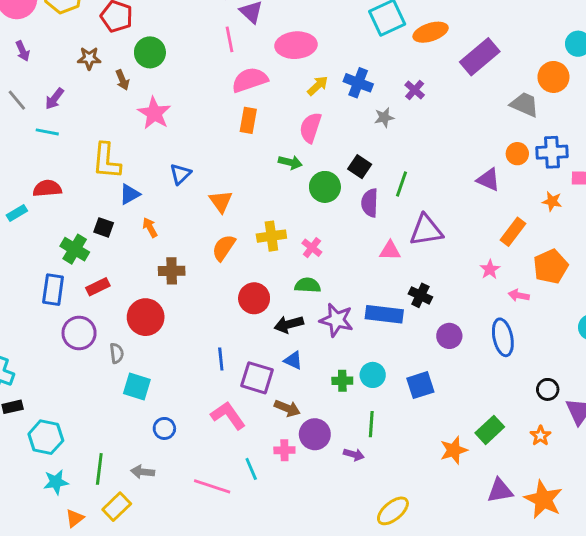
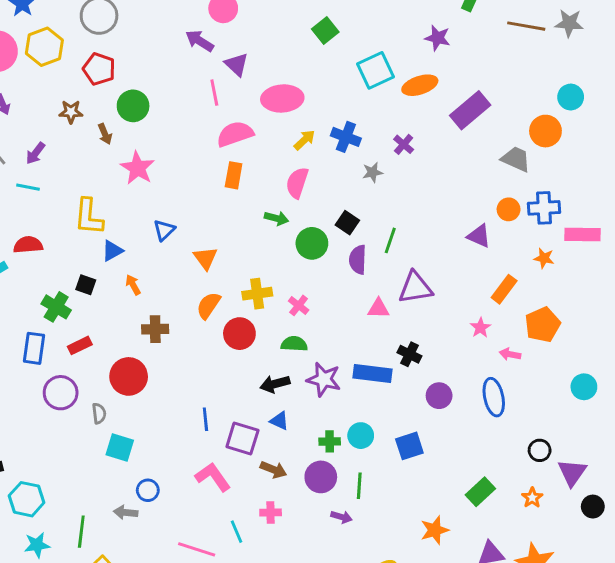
red circle: (254, 298) -> (239, 334), moved
purple circle: (315, 434) -> (321, 477), moved
orange star: (454, 450) -> (435, 530), moved
gray arrow: (143, 472) -> (126, 512), moved

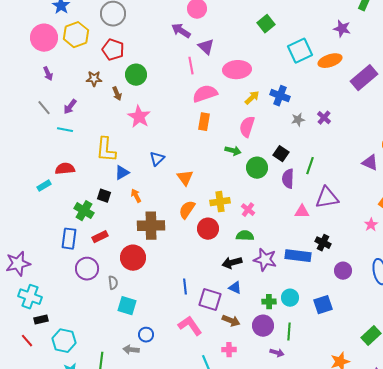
purple cross: (404, 144) -> (324, 118), moved
brown cross: (155, 329) -> (151, 226), size x1.5

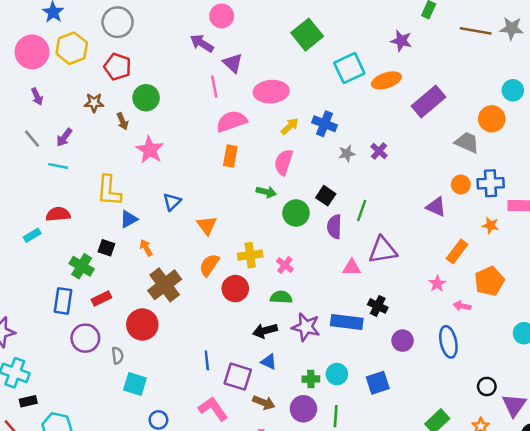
green square: (266, 24) -> (307, 35), size x1.4
brown cross: (151, 226) -> (165, 285), turned -36

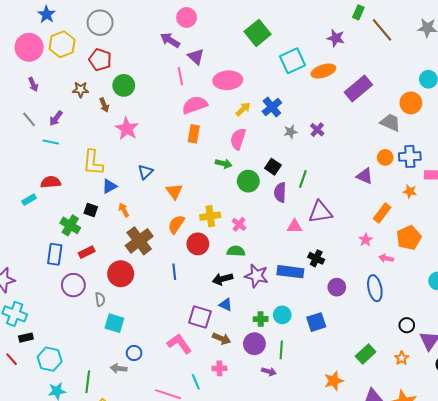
brown line: (476, 31) -> (382, 30), moved, turned 40
blue cross: (324, 124) -> (272, 107), turned 30
blue line: (207, 360) -> (174, 272), moved

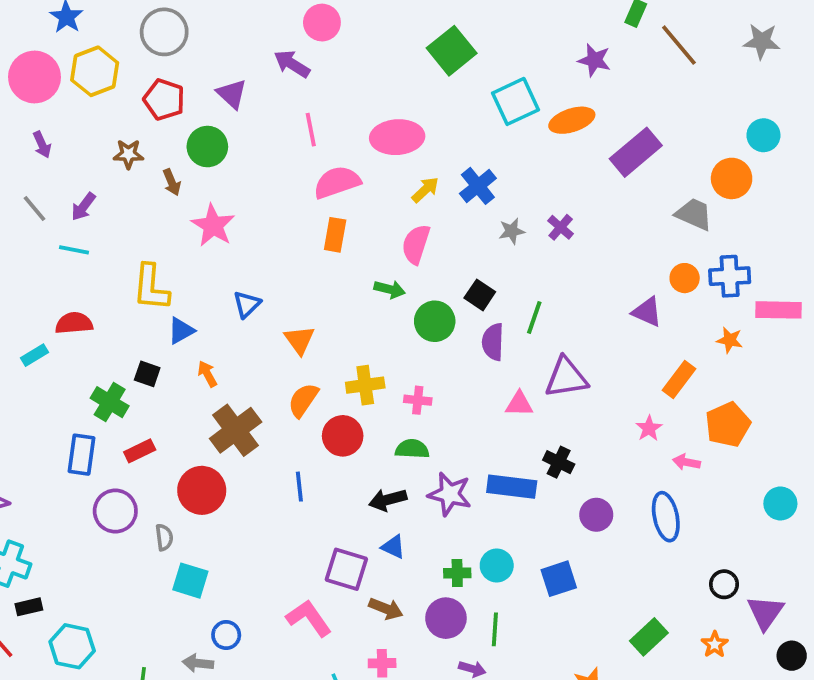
purple triangle: (196, 57) -> (232, 94), moved
pink cross: (239, 224) -> (418, 400), turned -32

